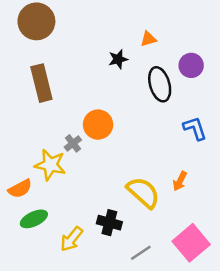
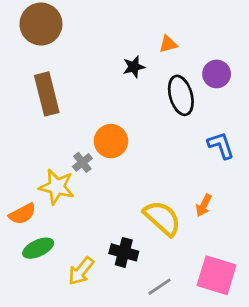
pink square: (191, 243) -> (217, 275), turned -33

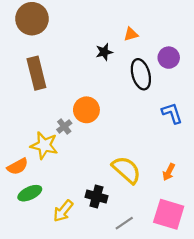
orange arrow: (204, 205) -> (169, 172), moved

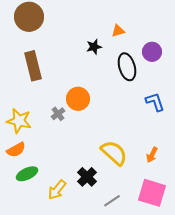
yellow star: (44, 145) -> (19, 121), moved
black cross: (96, 196) -> (87, 177), turned 30

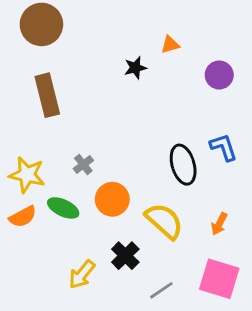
black ellipse: (127, 67) -> (183, 165), moved
orange circle: (78, 99) -> (112, 199), moved
green ellipse: (27, 174) -> (63, 208), moved, turned 50

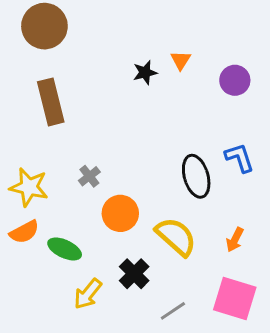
orange triangle: (170, 45) -> (181, 60), moved, turned -42
green ellipse: (63, 208) -> (65, 249), moved

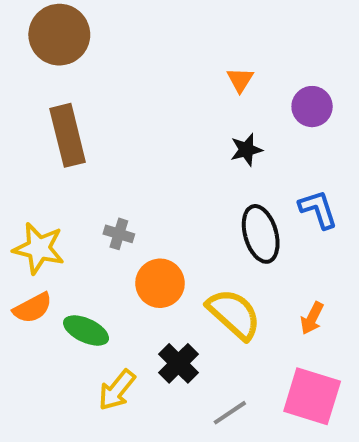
black star: (145, 73) -> (246, 150), moved
gray cross: (89, 176) -> (119, 234), turned -35

